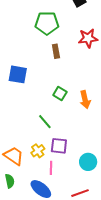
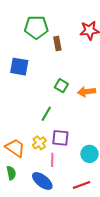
green pentagon: (47, 23) -> (36, 27), moved
orange arrow: (85, 100) -> (86, 92), turned 96
green line: (45, 122) -> (46, 114), turned 70

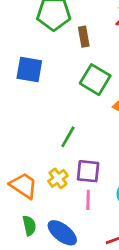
green square: (61, 86) -> (95, 80), moved, size x1.5
pink line: (52, 160) -> (88, 200), moved
green semicircle: (11, 173) -> (29, 226), moved

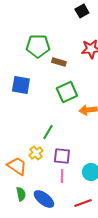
brown rectangle: (84, 37) -> (59, 62), turned -64
green square: (95, 80) -> (67, 92), turned 35
yellow cross: (58, 178) -> (36, 153), moved

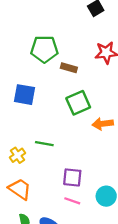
green line: (48, 132) -> (44, 144), moved, turned 70
yellow cross: (36, 153) -> (18, 155), moved
pink line: (62, 176) -> (72, 201), turned -72

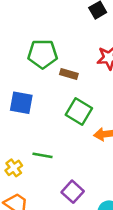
green square: (78, 103) -> (79, 112), turned -35
purple square: (72, 177) -> (73, 192), turned 36

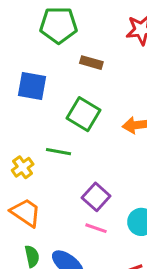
brown rectangle: (69, 74) -> (91, 63), moved
green square: (79, 112) -> (84, 114), moved

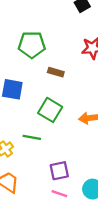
purple square: (96, 197) -> (59, 171), turned 36

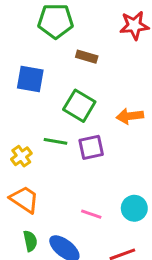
purple square: (59, 171) -> (91, 147), moved

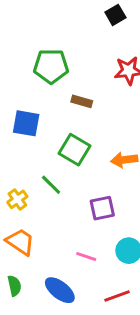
green line: (56, 141) -> (51, 185), turned 35
purple square: (91, 147) -> (102, 208), moved
green semicircle: (30, 241) -> (14, 286), moved

